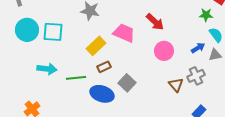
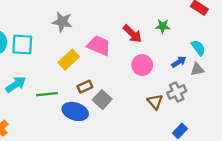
green star: (206, 15) -> (163, 26), moved
brown rectangle: (104, 67) -> (85, 87), moved
cyan arrow: (47, 69) -> (16, 84), turned -42

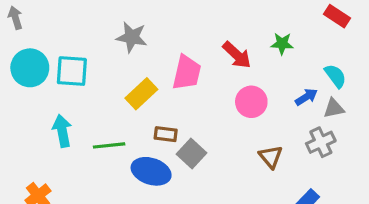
pink trapezoid: (99, 46) -> (187, 73), turned 80
cyan arrow: (16, 84) -> (62, 131), turned -66
brown rectangle: (85, 87) -> (166, 134), turned 32
gray cross: (177, 92) -> (321, 142), moved

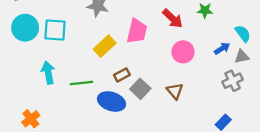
brown rectangle: (166, 134) -> (122, 75), turned -35
brown triangle: (271, 157) -> (175, 91), moved

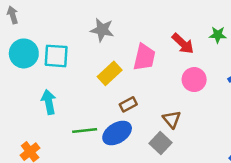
green line: (82, 83) -> (85, 131), moved
gray square: (140, 89) -> (161, 143), moved
brown triangle: (175, 91) -> (172, 119), moved
blue ellipse: (112, 101) -> (117, 133), turned -50

